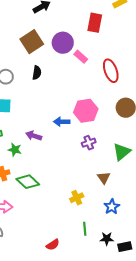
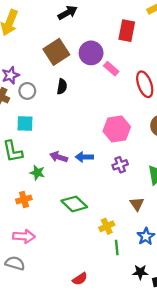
blue arrow: (62, 122) -> (84, 157), moved
green diamond: (28, 182) -> (74, 204), moved
green line: (85, 229) -> (117, 248), moved

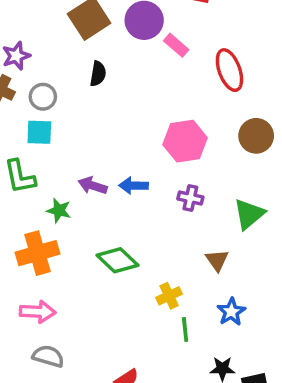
gray circle: (27, 91) -> (43, 97), moved
purple cross: (120, 165) -> (190, 198), turned 32
orange cross: (24, 199) -> (38, 253), size x1.6
gray semicircle: (15, 263) -> (48, 356), moved

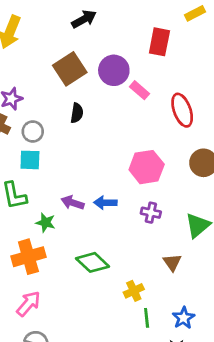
pink arrow: (38, 312) -> (28, 304), turned -52
blue star: (231, 312) -> (184, 318), moved

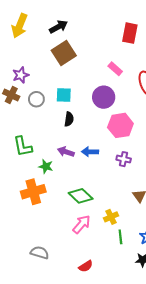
black arrow: (84, 19) -> (58, 27), moved
purple circle: (114, 70) -> (104, 97), moved
black semicircle: (77, 113) -> (69, 119), moved
cyan square: (30, 160) -> (64, 95), moved
pink arrow: (28, 304) -> (82, 224), moved

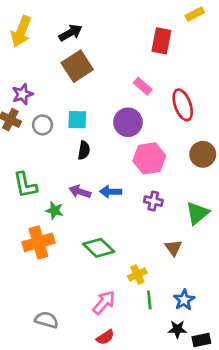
pink arrow: (82, 224) -> (104, 303), moved

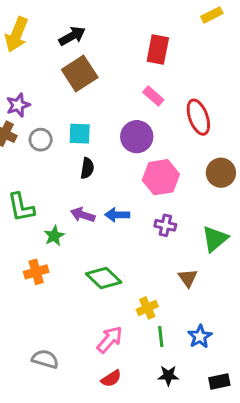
red rectangle: (161, 41) -> (158, 49), moved
green star: (55, 210) -> (54, 236), turned 30
orange cross: (38, 242) -> (36, 272), size x0.7
black star: (177, 329) -> (168, 376), moved

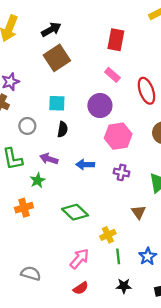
gray circle: (41, 140) -> (27, 126), moved
purple arrow: (83, 215) -> (49, 159), moved

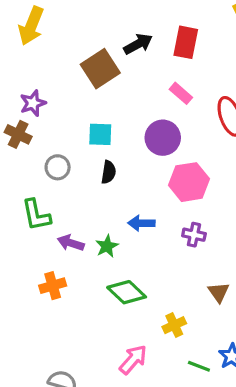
black arrow: (51, 30) -> (138, 44), moved
purple arrow: (49, 159) -> (71, 243), moved
green star: (38, 180) -> (107, 246), moved
green line: (118, 256) -> (199, 366), moved, turned -63

